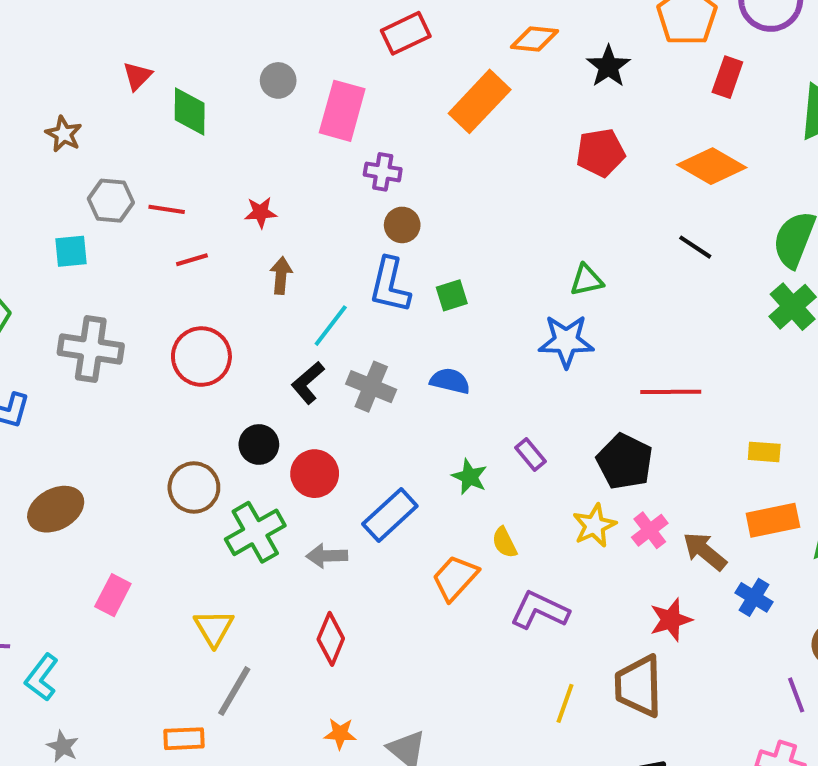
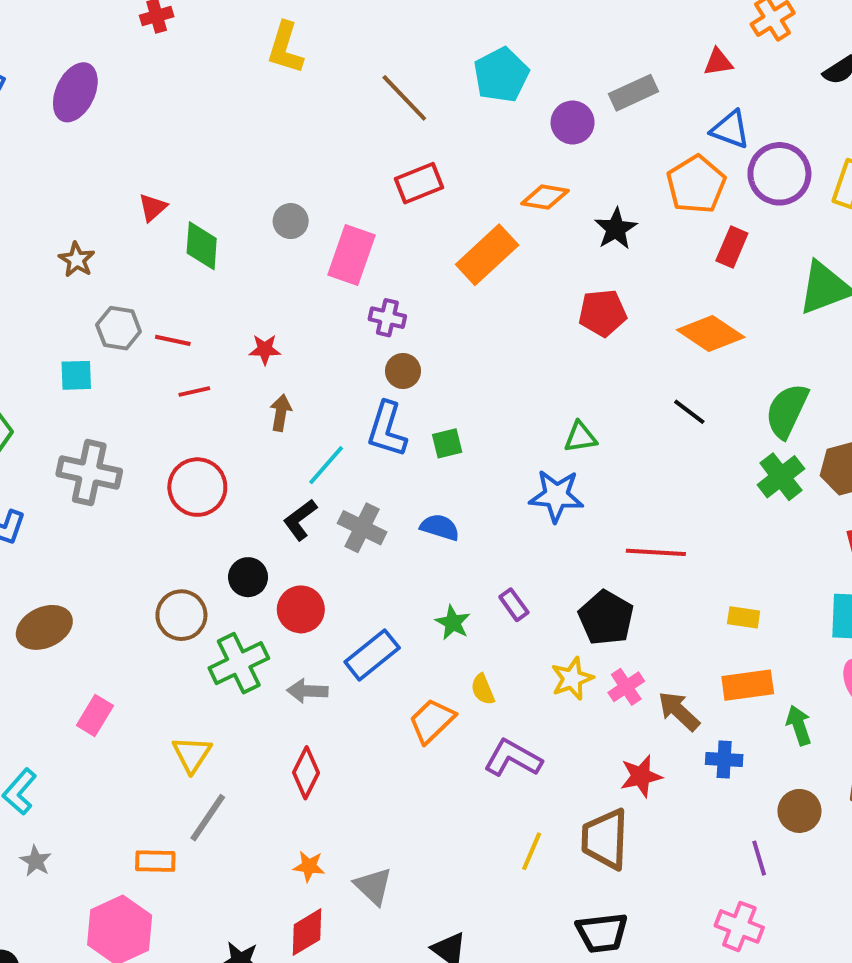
blue cross: (754, 597) -> (724, 760), turned -32

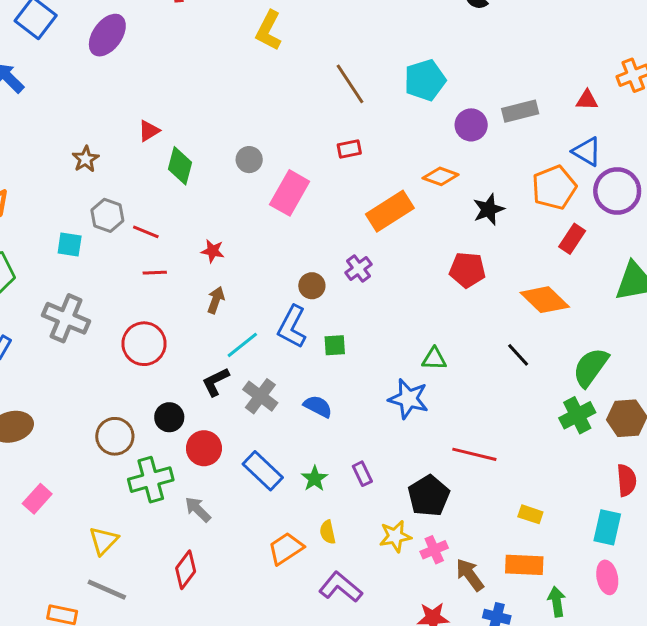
red rectangle: (419, 183) -> (349, 149), size x0.7
purple cross: (387, 318) -> (358, 269), moved, turned 30
blue rectangle: (372, 655) -> (263, 471), moved, turned 72
gray arrow: (307, 691) -> (198, 509), turned 32
gray line: (208, 818) -> (107, 590), turned 69

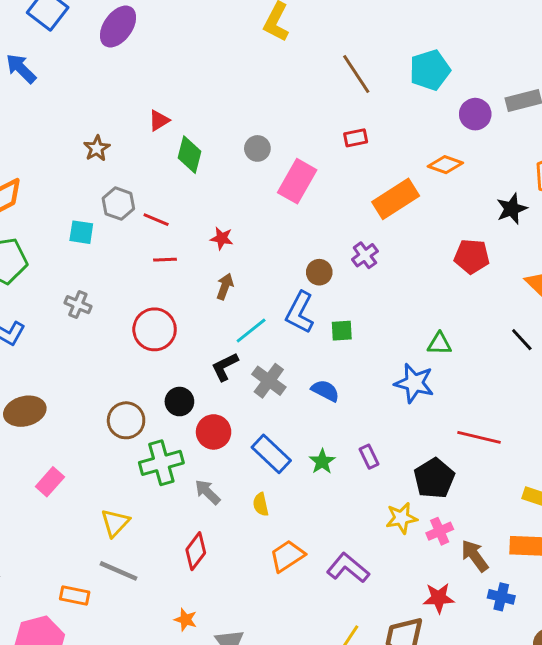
black star: (489, 209) -> (512, 209), moved
gray cross: (66, 318) -> (78, 305), size x0.6
yellow semicircle: (328, 532) -> (261, 504), moved
orange trapezoid: (286, 549) -> (287, 556), moved

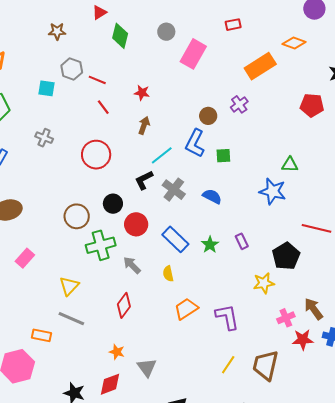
brown star: (97, 148) -> (57, 31), turned 30
red line: (165, 260) -> (103, 107), turned 56
pink cross: (440, 531) -> (286, 318), moved
purple L-shape: (348, 568) -> (227, 317), turned 40
red star: (439, 598) -> (303, 340), moved

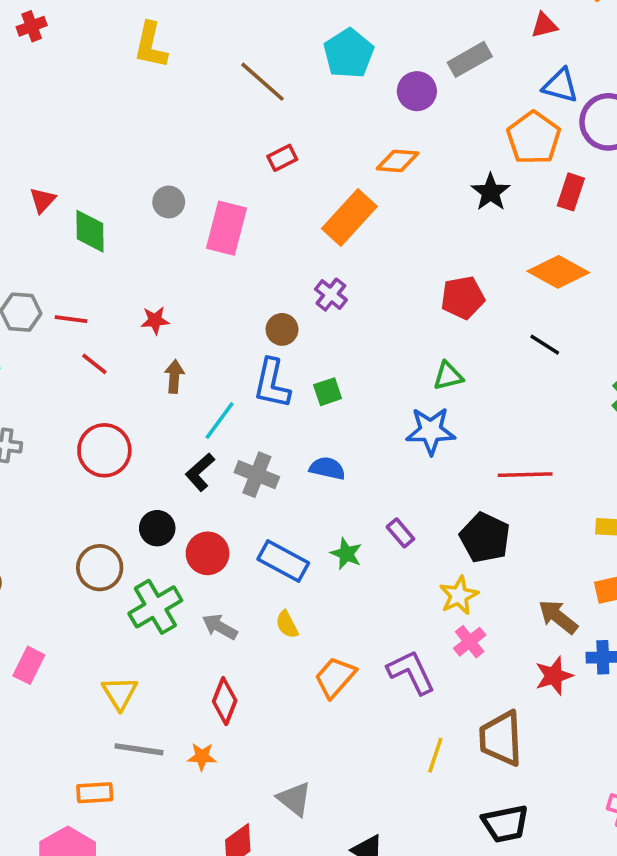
red pentagon: (312, 105) -> (463, 298), moved
pink cross: (286, 318) -> (470, 642), moved
orange star: (117, 352) -> (202, 757), moved

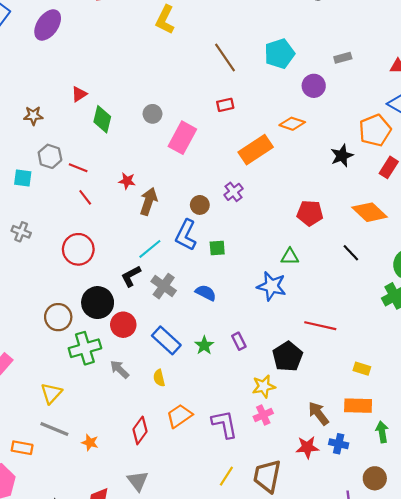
gray rectangle: (470, 59) -> (343, 58), moved, size x0.7
brown arrow: (174, 377) -> (149, 201), moved, size x1.4
black circle: (157, 528) -> (98, 303), size x1.5
red diamond: (225, 701) -> (140, 430), moved

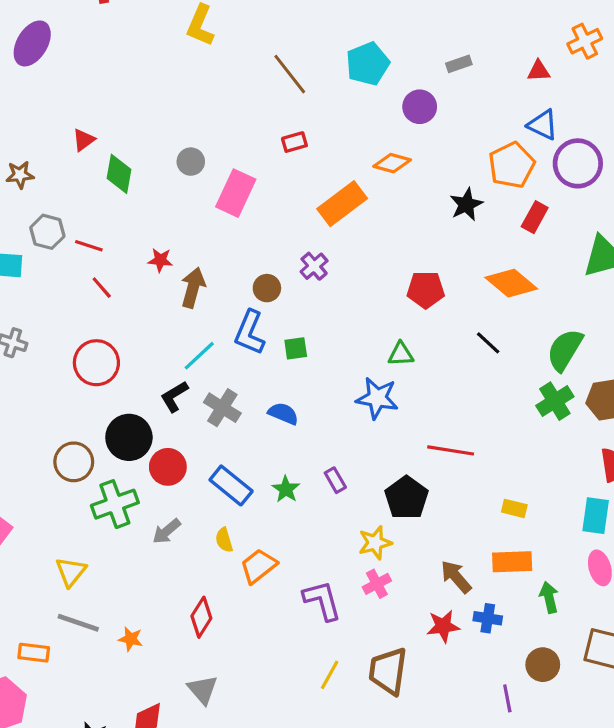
gray arrow: (120, 369) -> (166, 531), turned -80
orange trapezoid: (179, 416) -> (258, 566), moved

